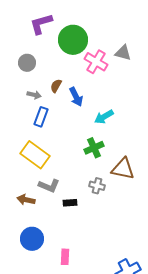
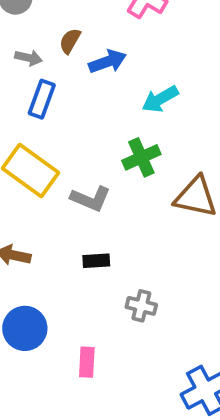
blue arrow: (76, 97) -> (108, 62), turned -84
gray L-shape: (49, 186) -> (91, 199), moved
gray cross: (97, 186) -> (141, 306), moved

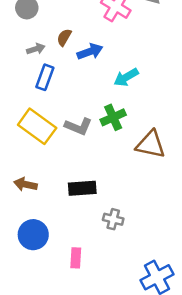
gray arrow: (29, 58) -> (36, 49), turned -30
gray L-shape: (91, 199) -> (78, 126), moved
black rectangle: (96, 261) -> (82, 188), size x1.5

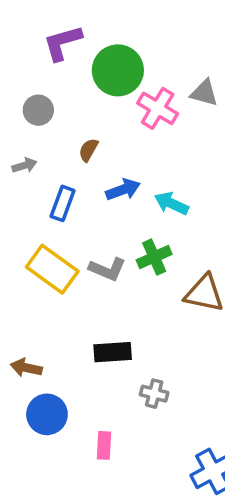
gray arrow: (36, 49) -> (24, 165), moved
blue arrow: (90, 52) -> (123, 190), moved
cyan arrow: (126, 77) -> (171, 203), turned 55
brown arrow: (25, 184) -> (26, 368), moved

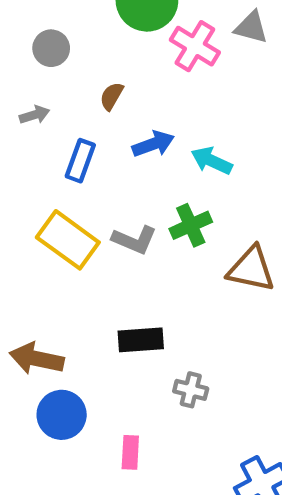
brown arrow: (26, 368) -> (37, 359), size x1.4

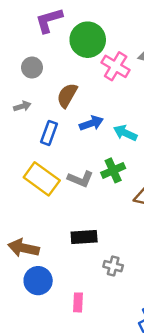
brown semicircle: (112, 96) -> (67, 95), size x1.5

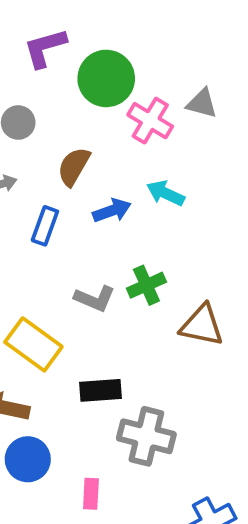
cyan arrow: (125, 133) -> (166, 193), moved
yellow rectangle: (42, 179) -> (33, 344), moved
gray cross: (113, 266) -> (146, 436), size x1.8

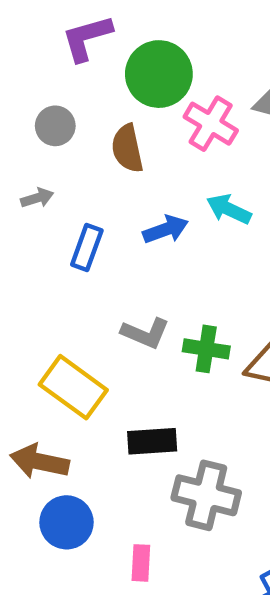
brown semicircle: (74, 166) -> (127, 148), moved, turned -42
green cross: (146, 285) -> (206, 349), moved, turned 33

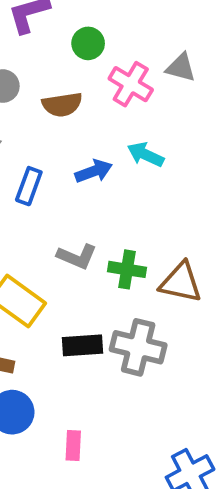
green circle: (159, 74) -> (88, 43), size x0.6
brown semicircle: (127, 148) -> (62, 105), turned -87
gray cross: (206, 495) -> (138, 347), moved

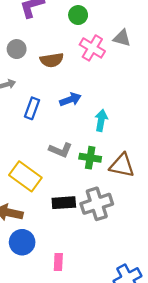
green circle: (88, 43) -> (78, 15), moved
cyan arrow: (146, 155) -> (101, 120), moved, turned 75
gray cross: (138, 347) -> (97, 204), turned -32

